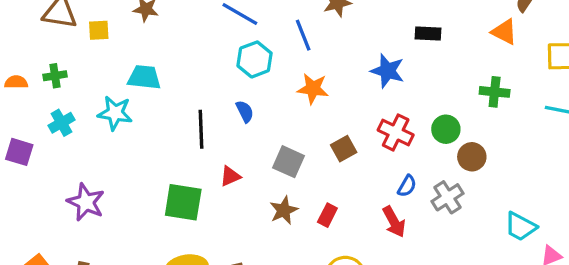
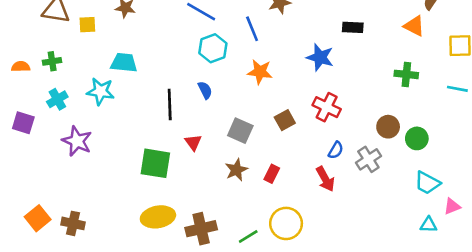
green circle: (446, 129) -> (417, 138), moved
red triangle: (230, 176) -> (193, 142), turned -42
purple star: (86, 202) -> (77, 141), moved

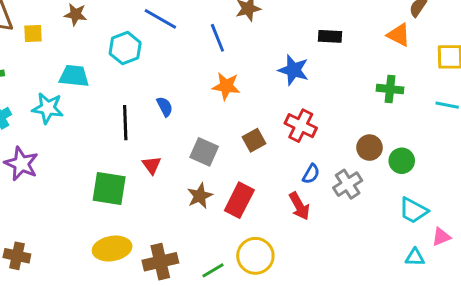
cyan hexagon: (213, 48) -> (125, 48), moved
red rectangle: (272, 174) -> (239, 200), size x1.6

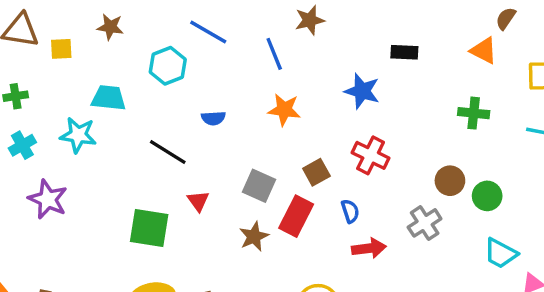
blue semicircle: (165, 107) -> (213, 118), moved, turned 114
black line: (125, 123) -> (168, 152), turned -56
blue semicircle: (311, 174) -> (350, 211), moved, turned -48
red rectangle: (239, 200) -> (296, 216), moved
red arrow: (299, 206) -> (369, 248), turned -68

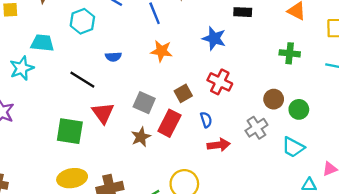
cyan star: (78, 135) -> (22, 68), turned -30
red triangle: (198, 201) -> (103, 113), size x1.5
cyan trapezoid: (501, 253) -> (293, 147), moved

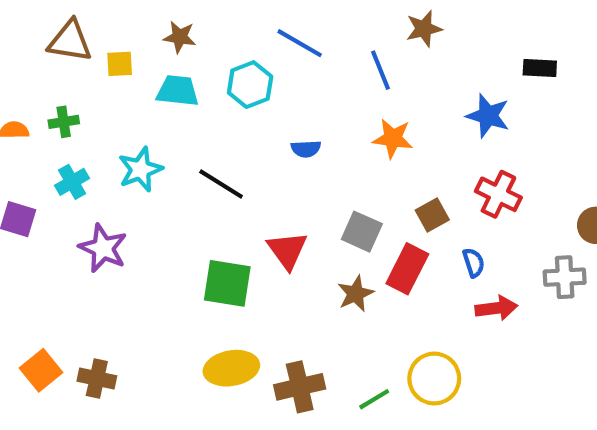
cyan trapezoid: (42, 43) -> (178, 91), moved
black line: (82, 80) -> (221, 184), moved
gray cross: (256, 128) -> (565, 277), turned 30

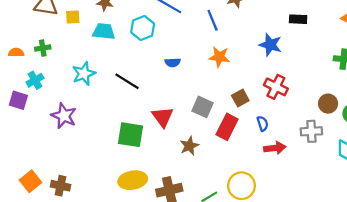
cyan cross: (72, 182) -> (35, 80), moved
brown star: (356, 294) -> (189, 146), moved

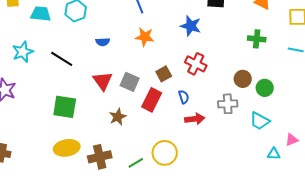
red triangle: (163, 117) -> (103, 81), moved

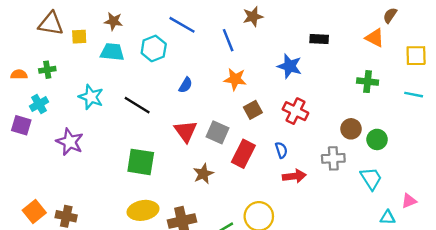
blue semicircle: (103, 42) -> (186, 85), turned -56
cyan star: (23, 52) -> (91, 97), turned -30
brown square: (164, 74) -> (253, 110), moved
cyan trapezoid: (260, 121) -> (371, 178), turned -150

